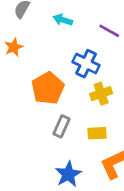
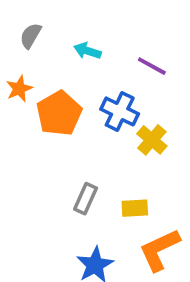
orange pentagon: (48, 88) -> (59, 113), moved
yellow cross: (101, 94) -> (152, 140), moved, turned -30

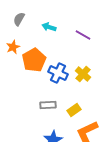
blue cross: (120, 111) -> (58, 73), moved
gray rectangle: (86, 199) -> (48, 105), turned 63
yellow rectangle: (135, 208) -> (74, 110), turned -32

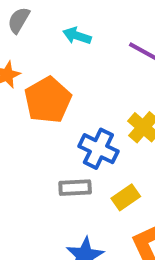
blue cross: (58, 73) -> (98, 149), moved

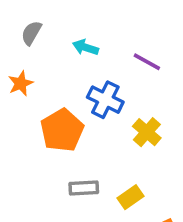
orange pentagon: (48, 100) -> (62, 130), moved
blue cross: (98, 149) -> (105, 100), moved

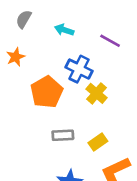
yellow cross: (147, 132) -> (97, 93), moved

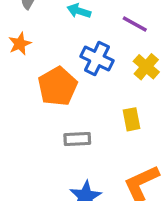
yellow cross: (97, 93) -> (146, 67), moved
yellow rectangle: (98, 142) -> (131, 119), moved, turned -66

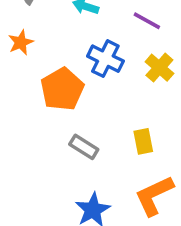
yellow rectangle: (131, 119) -> (143, 141), moved
gray rectangle: (77, 139) -> (84, 147), turned 35

